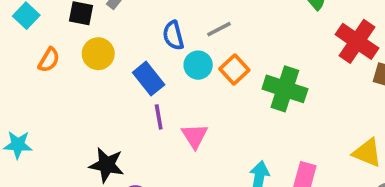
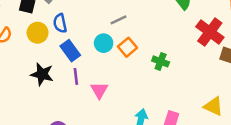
blue semicircle: (173, 35) -> (60, 23), moved
green cross: (285, 89) -> (161, 61), size x0.6
black star: (107, 165) -> (42, 74), moved

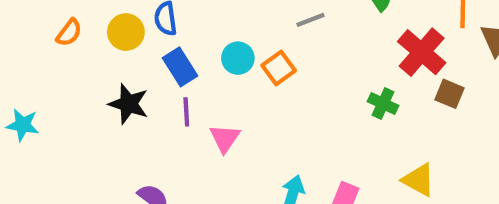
gray line: (118, 20) -> (310, 20), moved
green cross: (161, 61) -> (383, 103), moved

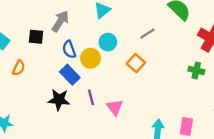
yellow circle: (126, 32) -> (91, 58), moved
cyan circle: (238, 58) -> (108, 42), moved
blue rectangle: (180, 67) -> (70, 75), moved

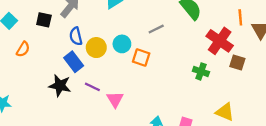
cyan circle: (108, 42) -> (122, 44), moved
orange square: (136, 63) -> (141, 57), turned -30
purple line: (91, 97) -> (92, 87), turned -56

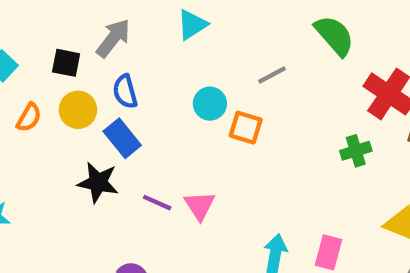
yellow circle: (96, 48) -> (78, 110), moved
green cross: (201, 71) -> (356, 151), turned -35
purple line: (92, 87) -> (157, 203), moved

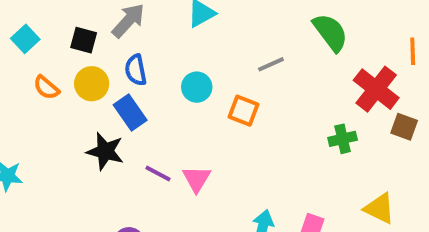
cyan circle: (210, 104) -> (197, 87), moved
orange semicircle: (29, 117) -> (46, 88), turned 96

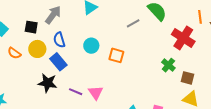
gray line: (271, 64) -> (133, 23), moved
brown square: (404, 127) -> (188, 78), moved
green cross: (343, 139) -> (168, 65), turned -32

